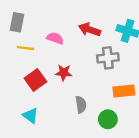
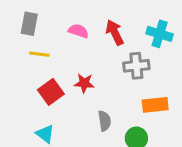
red arrow: (89, 30) -> (115, 32), turned 45
pink semicircle: (55, 38) -> (78, 31), moved

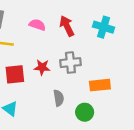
gray cross: (136, 66) -> (70, 63), moved
red square: (51, 92) -> (15, 74), turned 30

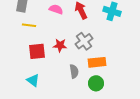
gray cross: (70, 63) -> (84, 41), turned -30
orange rectangle: (100, 85) -> (97, 62), moved

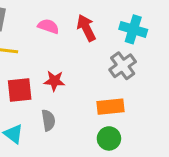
gray cross: (84, 41) -> (123, 66), moved
gray semicircle: (74, 71) -> (48, 120), moved

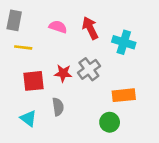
cyan cross: (133, 29) -> (124, 42), moved
gray cross: (123, 66) -> (89, 69), moved
orange rectangle: (110, 107) -> (124, 95), moved

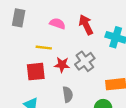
yellow line: (23, 47) -> (44, 48), moved
gray semicircle: (58, 107) -> (68, 94), moved

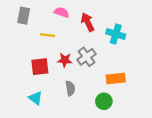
pink semicircle: (57, 24) -> (62, 12), moved
yellow line: (44, 48) -> (47, 35), moved

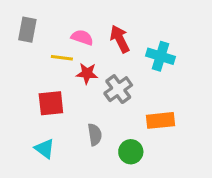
pink semicircle: (62, 12) -> (82, 37), moved
red star: (65, 60) -> (87, 73), moved
green circle: (104, 101) -> (131, 152), moved

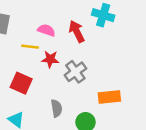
cyan cross: (161, 56) -> (103, 15), moved
red square: (51, 103) -> (21, 83), turned 30

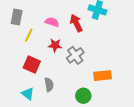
yellow line: (30, 47) -> (29, 35), moved, turned -72
gray semicircle: (56, 108) -> (49, 85), moved

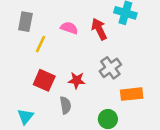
red star: (55, 45) -> (77, 80), moved
gray cross: (75, 55) -> (110, 68), moved
cyan triangle: (28, 94) -> (25, 117), moved, turned 32

